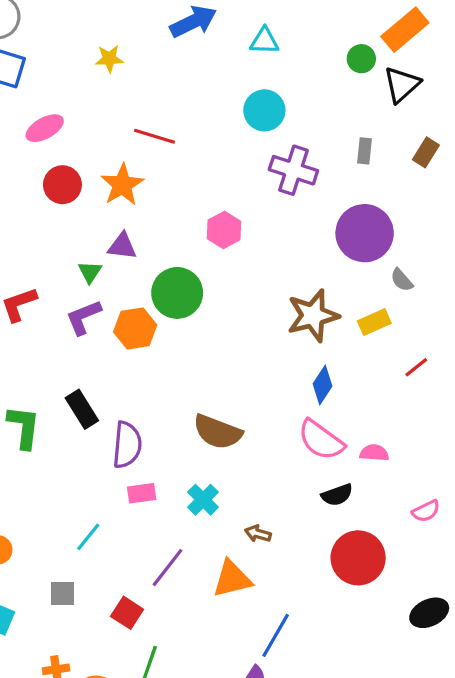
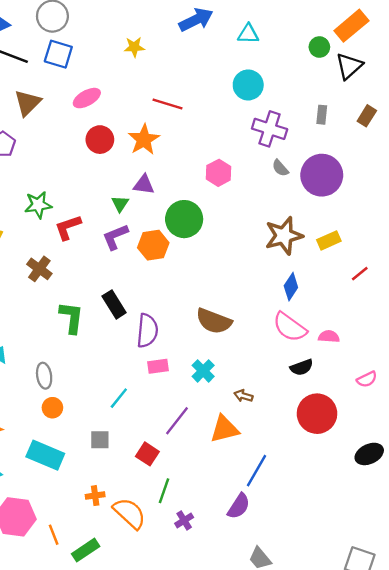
gray semicircle: (402, 280) -> (280, 168), moved

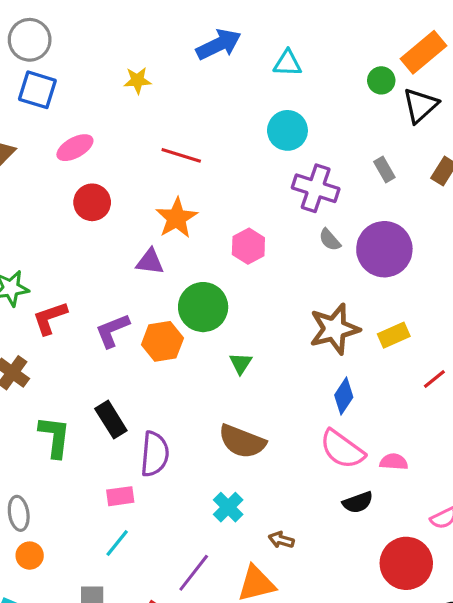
gray rectangle: (322, 115) -> (384, 169), turned -36
orange star: (144, 140) -> (177, 218), moved
green triangle: (120, 204) -> (241, 363), moved
pink rectangle: (158, 366) -> (120, 496), moved
red circle: (317, 414) -> (406, 563), moved

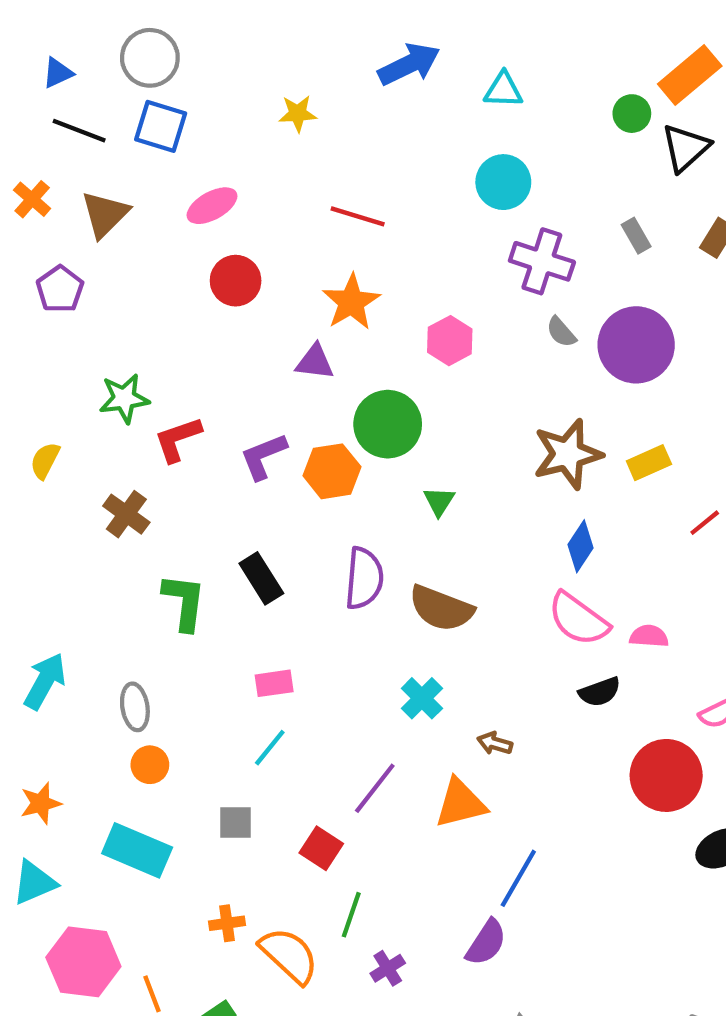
purple semicircle: (155, 454) -> (364, 578), moved

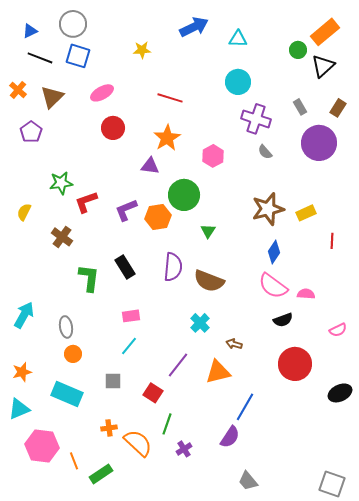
purple circle: (636, 345) -> (319, 143), moved
red line: (705, 523) -> (332, 241), turned -49
red circle: (666, 775) -> (295, 364), moved

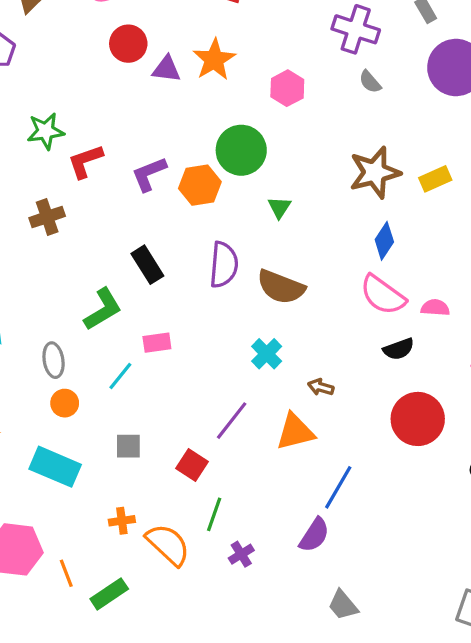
purple triangle: (150, 166) -> (166, 69), moved
brown cross: (62, 237) -> (47, 217), turned 35
green L-shape: (89, 278) -> (103, 309), moved, turned 52
cyan line: (129, 346) -> (120, 376), moved

